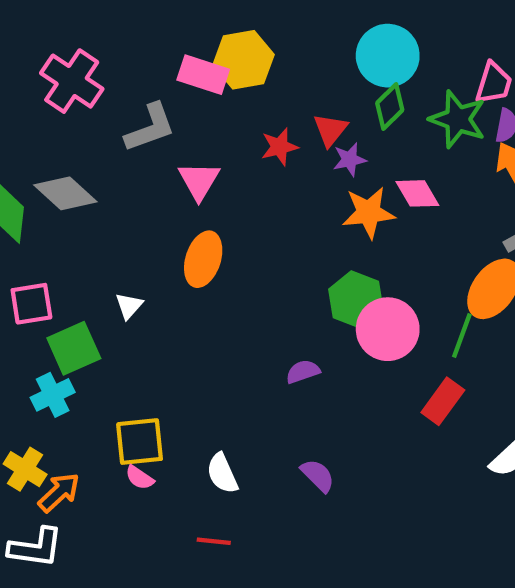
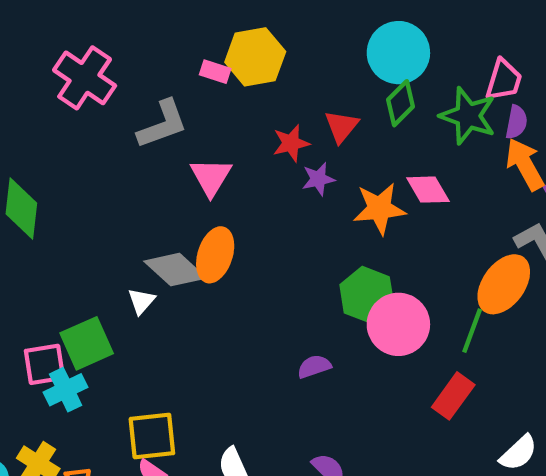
pink rectangle: (203, 75) -> (215, 72), size x0.6
purple star: (350, 160) -> (318, 179), moved
gray diamond: (65, 193) -> (175, 270), moved
pink square: (31, 304) -> (44, 364), moved

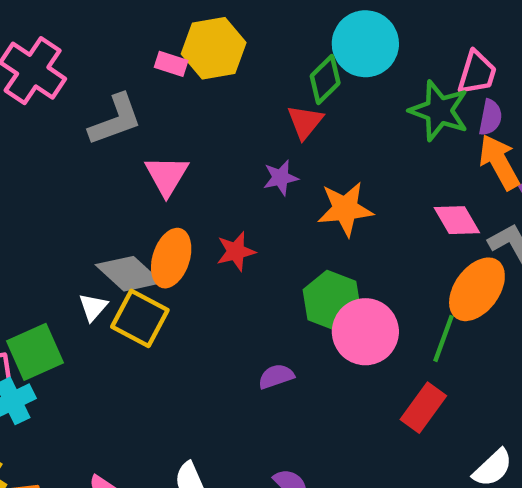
green diamond: (401, 103) -> (325, 79), moved
red star: (291, 143) -> (236, 251), moved
pink diamond: (428, 190) -> (457, 220), moved
yellow square: (152, 436) -> (140, 318), moved, turned 34

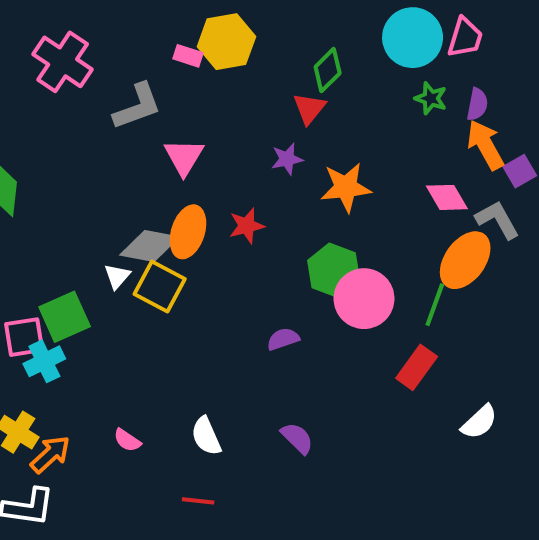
cyan circle: (365, 44) -> (413, 38), moved
pink trapezoid: (477, 73) -> (465, 38), moved
green star: (439, 111) -> (431, 98), size x0.6
gray diamond: (129, 274) -> (150, 246), turned -32

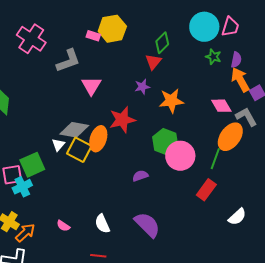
red star: (247, 226) -> (122, 120), size x1.5
orange ellipse: (188, 232) -> (98, 139), moved
purple semicircle: (297, 438) -> (147, 225), size x1.6

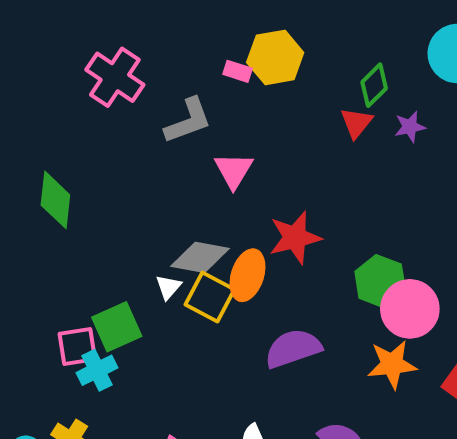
purple star: (142, 87) -> (410, 127), moved
orange star: (171, 101) -> (392, 364), moved
purple semicircle: (140, 176) -> (293, 348), moved, size x1.8

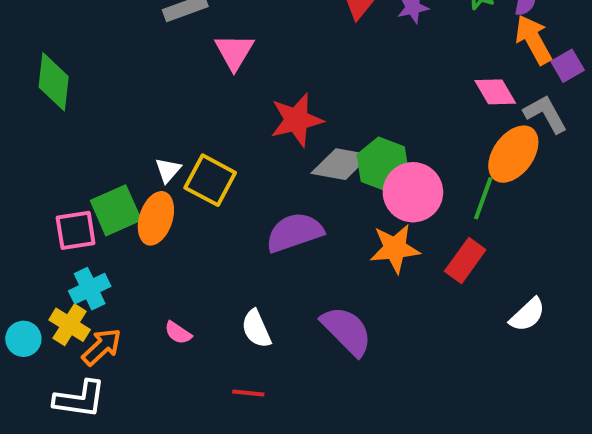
gray diamond: (200, 257) -> (341, 164), moved
orange ellipse: (247, 275) -> (156, 218), moved
cyan cross: (97, 370) -> (90, 289), moved

